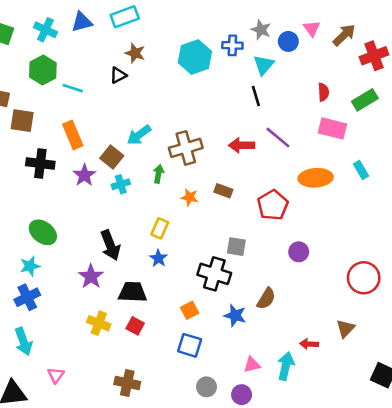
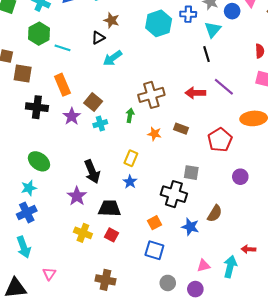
cyan arrow: (139, 135) -> (113, 58), moved

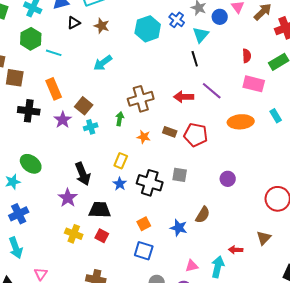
blue cross: (188, 14) -> (177, 20), turned 35
black triangle: (98, 38) -> (74, 23), moved
red pentagon: (220, 140) -> (196, 135), moved, turned -30
cyan star: (29, 188) -> (13, 182), moved
black cross: (174, 194) -> (150, 183), moved

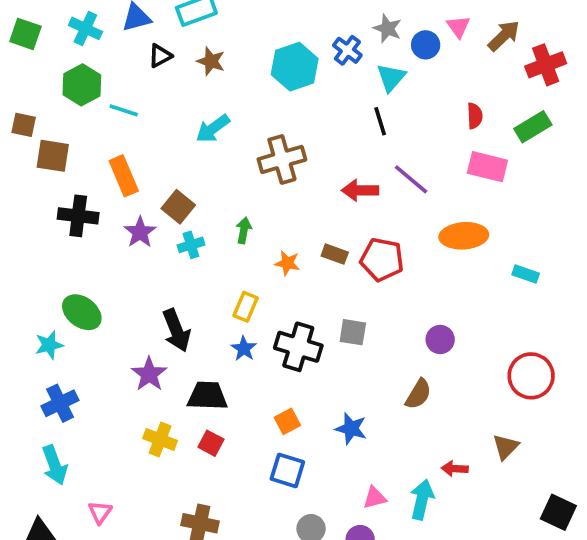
brown cross: (141, 99) -> (282, 159), moved
cyan rectangle: (276, 116) -> (526, 274), moved, turned -40
brown semicircle: (203, 215) -> (418, 394), moved

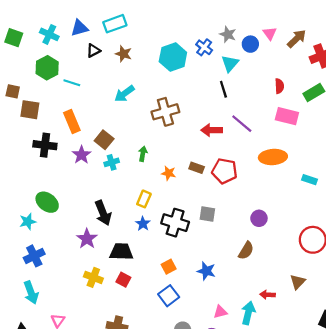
blue square: (287, 470) -> (169, 296), turned 36

